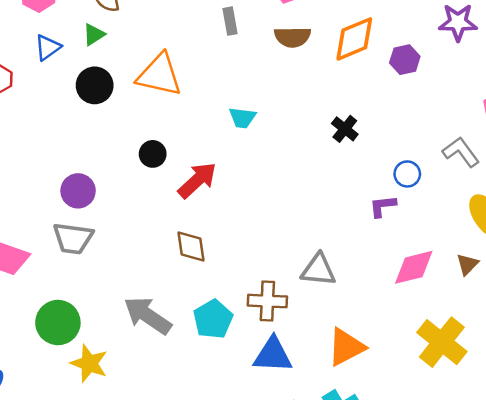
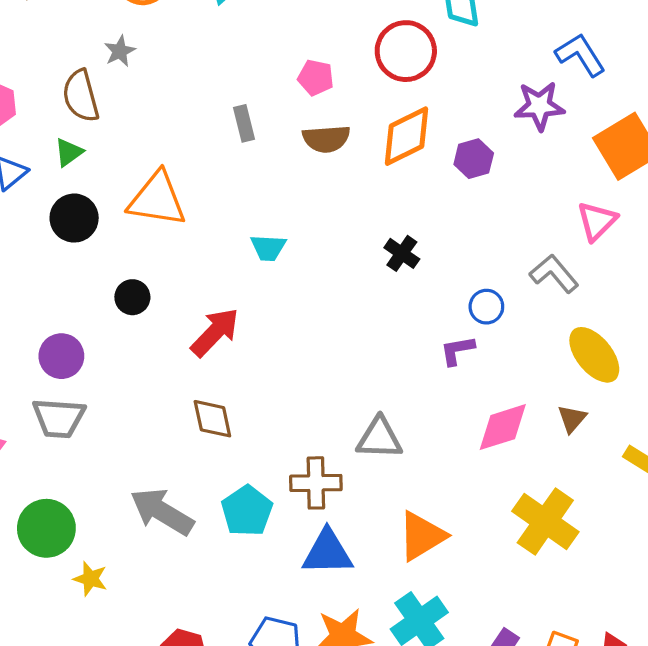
black circle: (153, 154) -> (132, 297), moved
yellow star: (89, 363) -> (90, 579), size x0.7

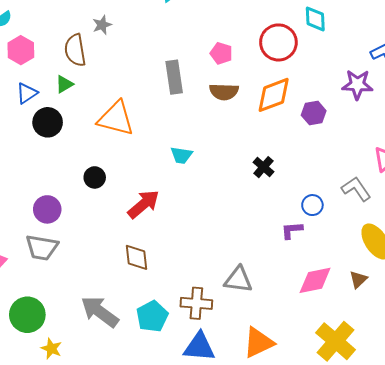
gray rectangle: (244, 123) -> (174, 77), size x1.5
black circle: (74, 218) -> (48, 122), moved

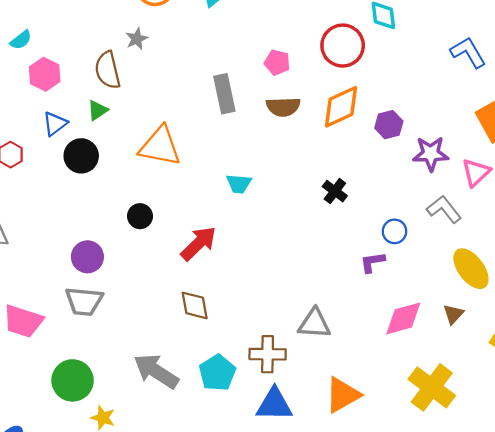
purple star: (357, 85) -> (431, 154), moved

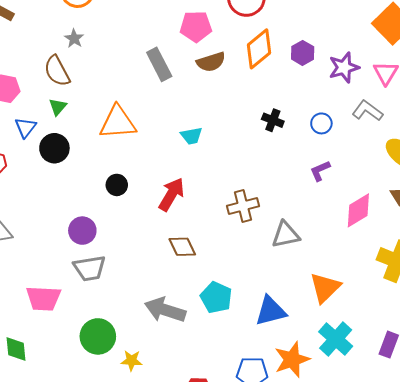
pink pentagon: (277, 62) -> (196, 27), size x1.4
blue circle: (395, 231) -> (321, 123), moved
brown cross: (268, 354) -> (243, 206), moved

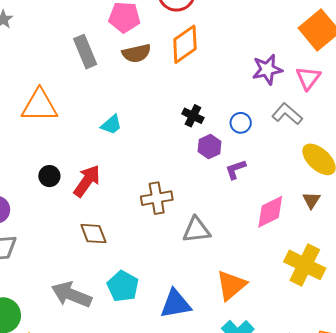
purple hexagon: (303, 53) -> (210, 147), moved
cyan trapezoid: (191, 136) -> (111, 125), turned -35
black circle: (117, 185) -> (49, 176), moved

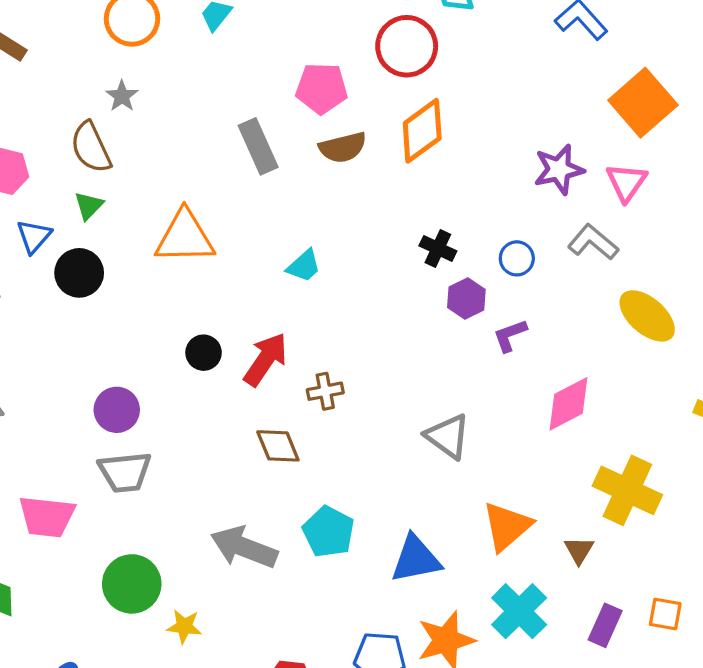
brown cross: (157, 198) -> (325, 391), moved, size x0.7
brown triangle: (311, 200) -> (579, 550), moved
gray triangle: (196, 230) -> (448, 436), turned 44

